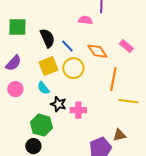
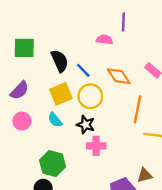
black star: (58, 104) -> (86, 125), moved

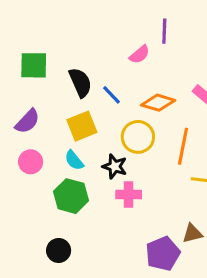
pink semicircle: (104, 40) -> (139, 54), turned 133
orange diamond: (119, 76) -> (158, 103), turned -40
yellow circle: (90, 96) -> (138, 137), moved
green hexagon: (53, 164) -> (71, 196), moved

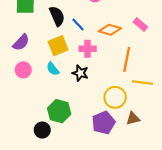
yellow circle: (138, 137) -> (115, 97), moved
pink cross: (129, 194) -> (88, 49), moved
green hexagon: (71, 196) -> (59, 111), moved
purple pentagon: (163, 254) -> (103, 123), moved

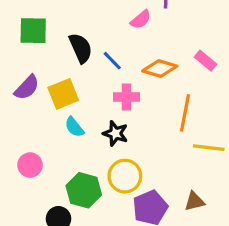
yellow square: (58, 46) -> (63, 94), moved
pink circle: (23, 70) -> (30, 165), moved
yellow circle: (115, 97) -> (125, 176), moved

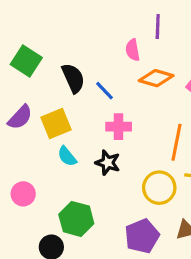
pink semicircle: (141, 20) -> (133, 50), turned 120
green square: (33, 31) -> (26, 61), turned 32
orange diamond: (160, 69) -> (156, 78), moved
yellow circle: (125, 176) -> (159, 188), moved

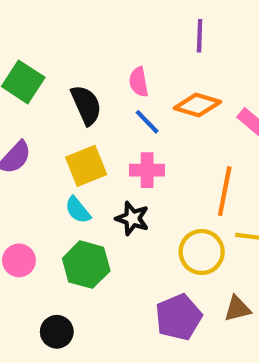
pink semicircle: (133, 50) -> (139, 82), moved
blue line: (105, 91) -> (147, 122), moved
yellow square: (56, 123) -> (86, 166), moved
green hexagon: (76, 219) -> (86, 265), moved

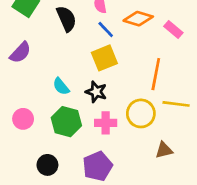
yellow square: (86, 166) -> (104, 58), moved
pink cross: (147, 170) -> (106, 123), moved
purple pentagon: (179, 317) -> (98, 166), moved

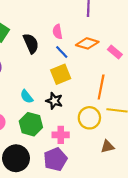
pink cross: (106, 123) -> (61, 135), moved
black circle: (47, 165) -> (16, 158), size x1.6

